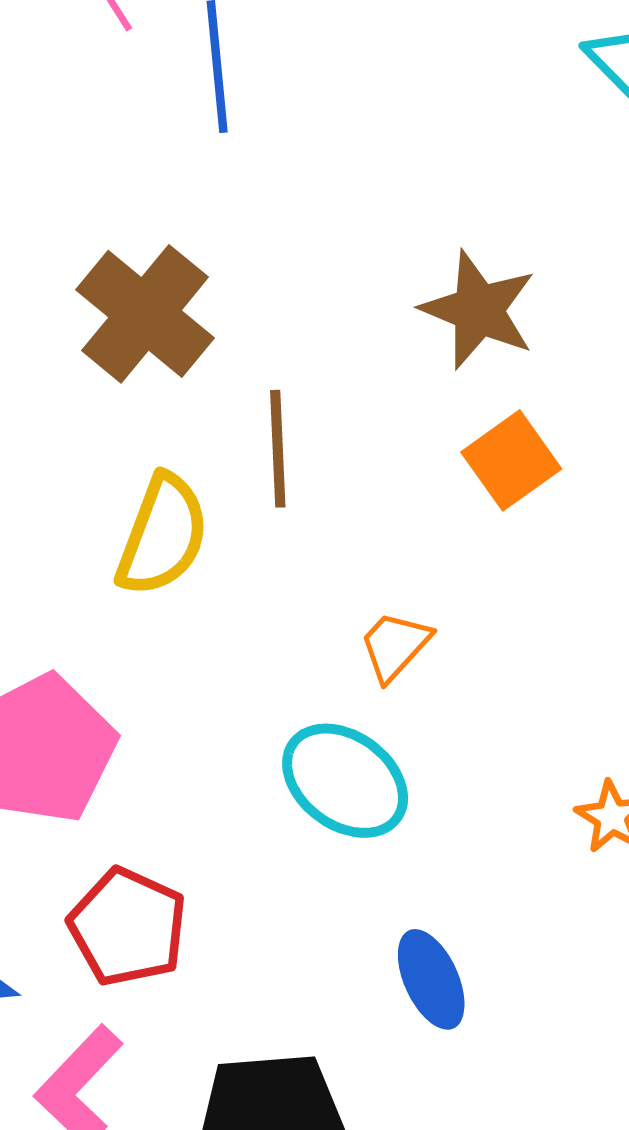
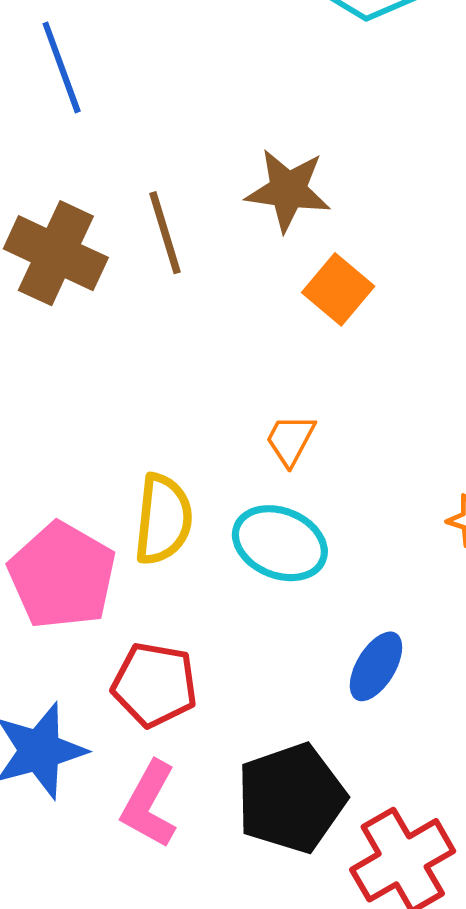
brown line: (278, 449) -> (165, 233), moved
yellow semicircle: (163, 535) -> (163, 519), moved
blue ellipse: (431, 979) -> (376, 666), turned 70

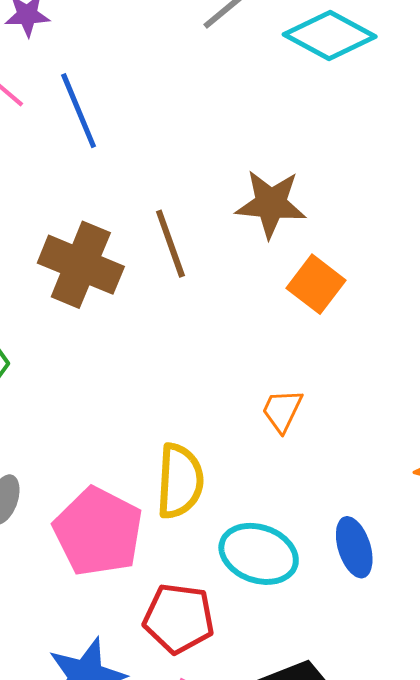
cyan ellipse: (280, 543) -> (259, 554), moved
blue ellipse: (376, 666) -> (354, 547), moved, turned -46

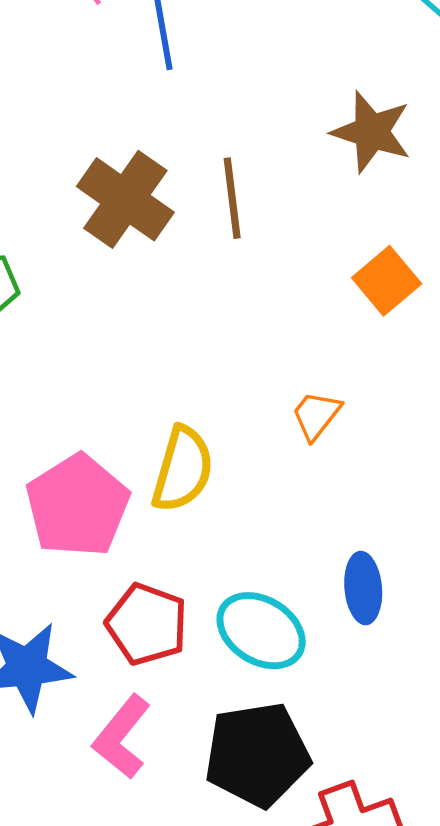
brown star: (271, 204) -> (371, 132), moved
cyan ellipse: (259, 554) -> (261, 631), moved

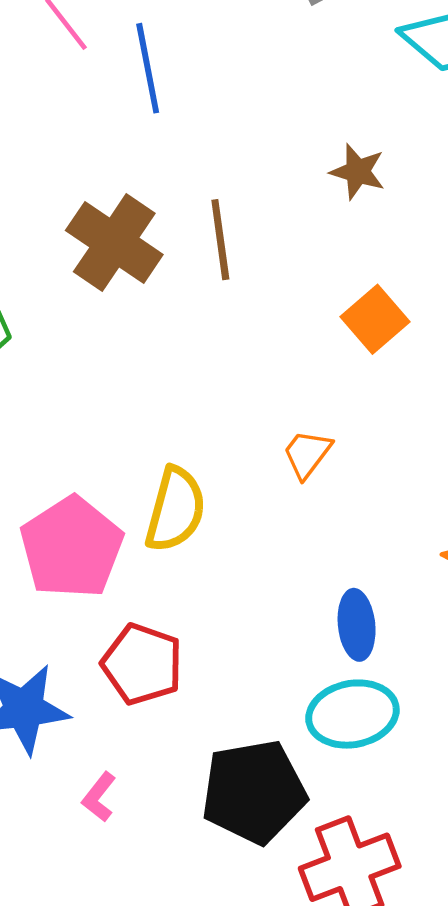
brown star: (371, 132) -> (358, 172), size x0.7
cyan ellipse: (261, 631) -> (352, 714), moved, turned -42
pink L-shape: (122, 737) -> (99, 797), moved, size x0.6

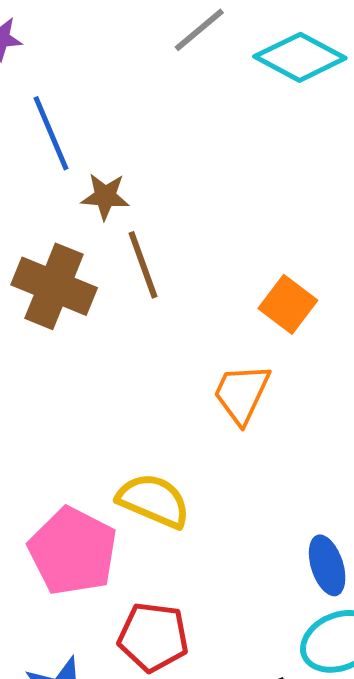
brown star: (358, 172) -> (105, 196), moved
orange trapezoid: (307, 454) -> (242, 394), moved, size x1.4
yellow semicircle: (175, 510) -> (154, 501), turned -70

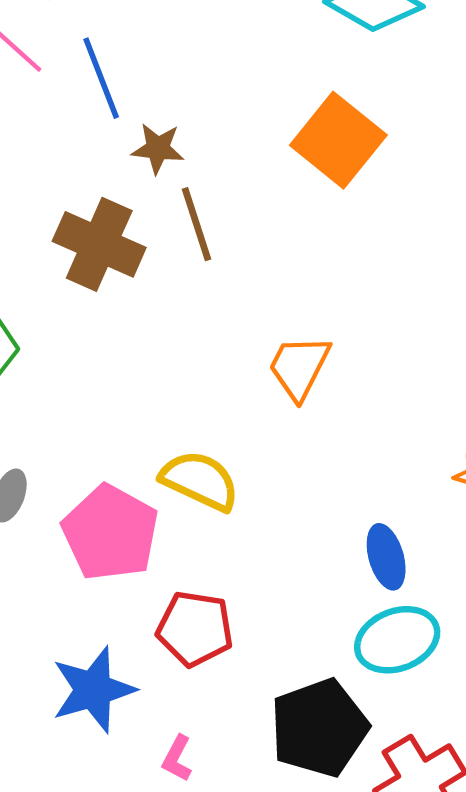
orange square: (288, 304) -> (338, 140), moved, size x1.5

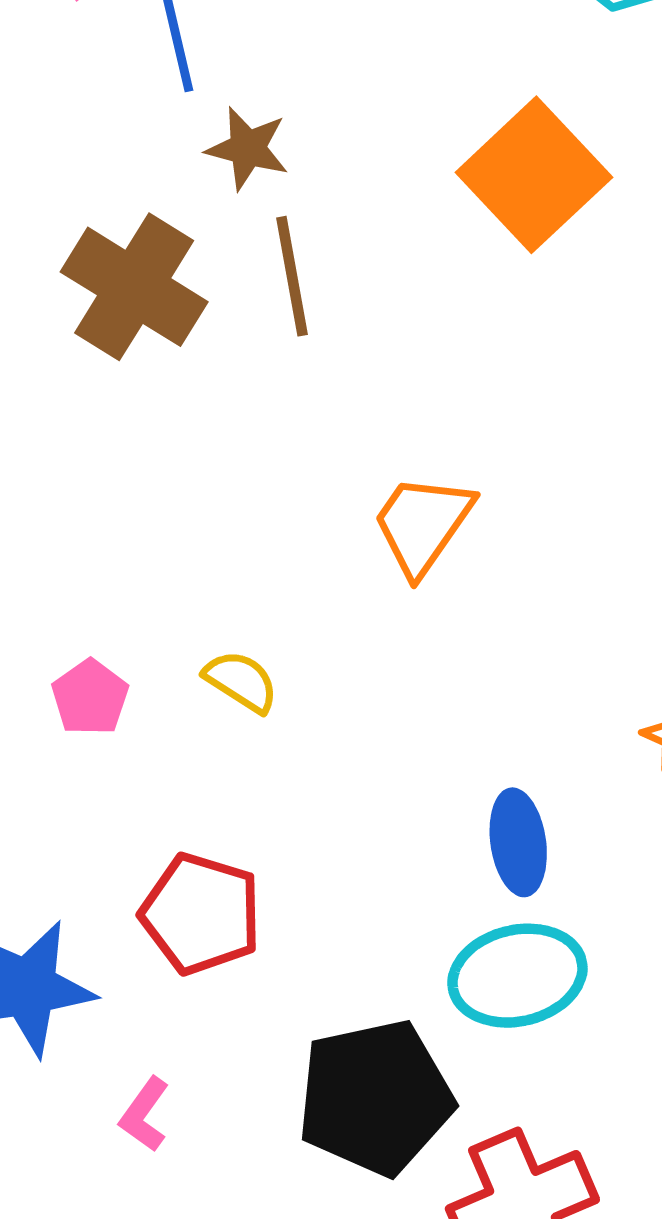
yellow semicircle: (200, 481) -> (241, 681), size x0.6
pink pentagon: (110, 533) -> (90, 697), moved, size x0.5

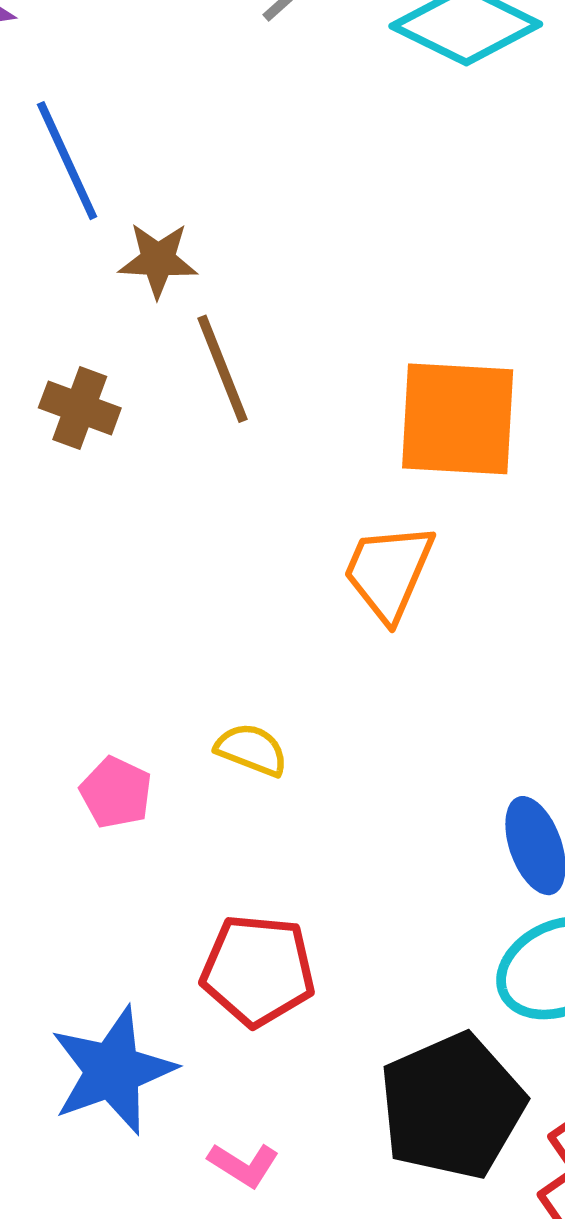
orange square: (534, 175) -> (458, 419), moved, turned -32
brown cross: (134, 287) -> (80, 408), size x0.6
pink L-shape: (144, 1114) -> (244, 1165), turned -82

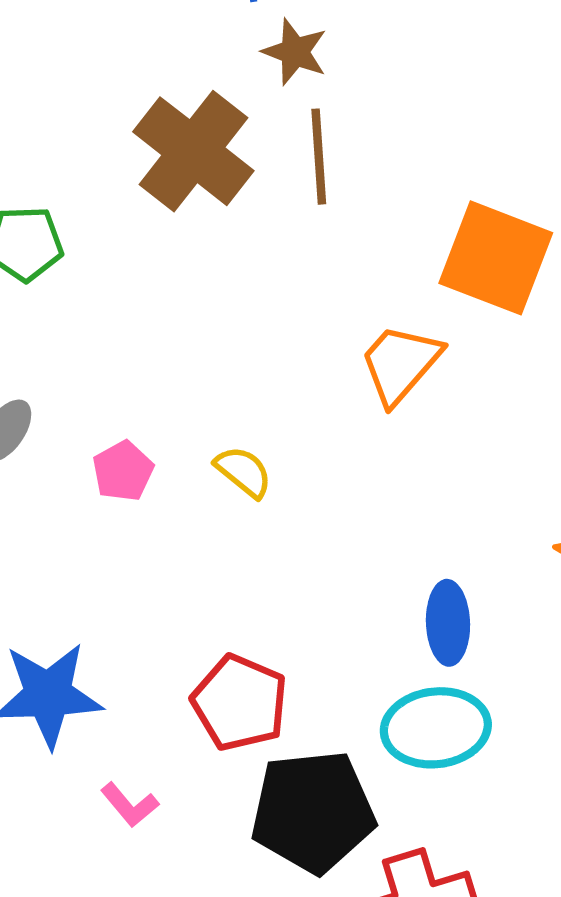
brown cross: (80, 408) -> (193, 151), size x1.8
red pentagon: (258, 970) -> (240, 703), moved

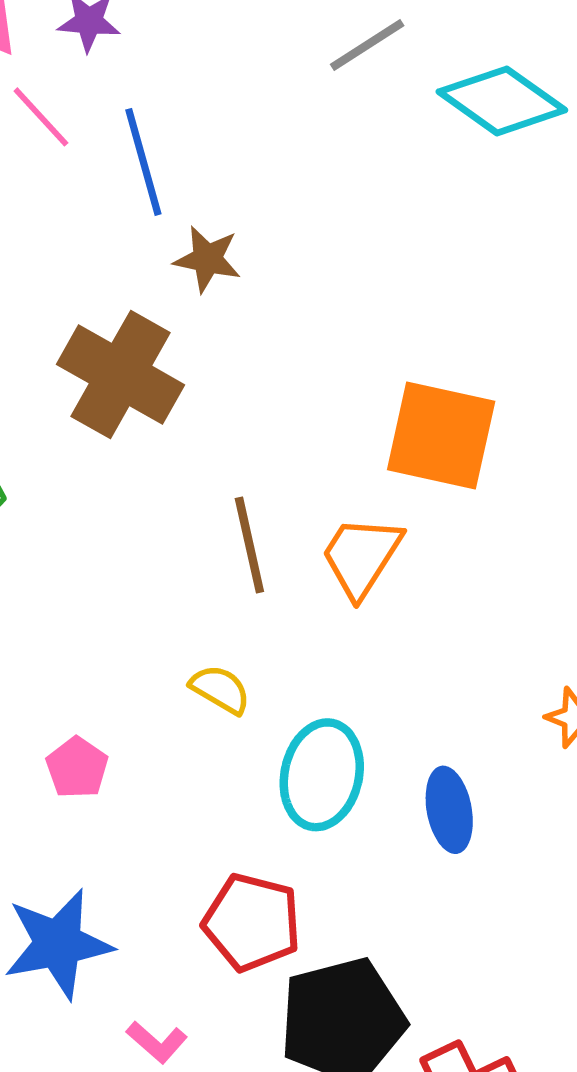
brown line: (319, 157) -> (249, 545), moved
pink pentagon: (123, 471) -> (77, 768), moved
cyan ellipse: (436, 728) -> (322, 775), moved, turned -62

